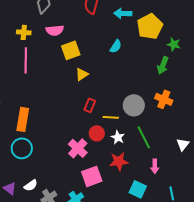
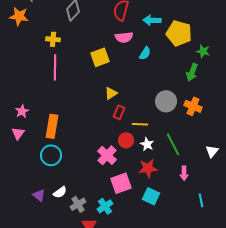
yellow pentagon: (150, 26) -> (179, 33), turned -30
pink semicircle: (55, 30) -> (124, 37), moved
yellow triangle: (82, 74) -> (111, 93), moved
gray circle: (134, 105) -> (166, 101), moved
cyan square: (138, 189) -> (151, 196), moved

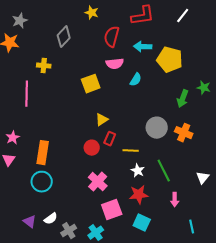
green star: (203, 51) -> (204, 88), moved
pink line: (55, 67) -> (27, 94), moved
red circle: (126, 140) -> (92, 148), moved

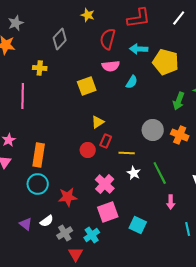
pink cross: (98, 182) -> (105, 184), moved
red star: (139, 195) -> (68, 197), moved

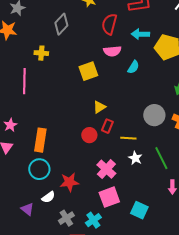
white semicircle: (47, 221) -> (48, 197), moved

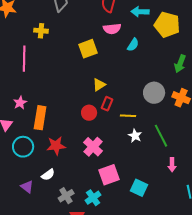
pink star: (10, 125) -> (20, 103), moved
cyan circle: (39, 169) -> (23, 147), moved
pink cross: (106, 169) -> (93, 147), moved
red star: (69, 182) -> (56, 146), moved

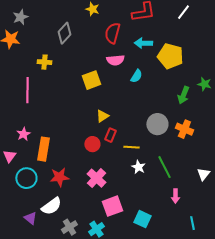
white semicircle: (48, 175) -> (51, 206), size x1.5

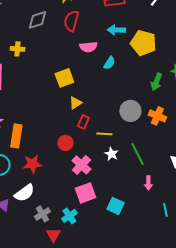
gray diamond: (64, 33) -> (37, 20), turned 30
red semicircle: (112, 33) -> (71, 21), moved
yellow square: (91, 80) -> (64, 78), moved
red circle: (92, 144) -> (65, 143), moved
pink cross: (96, 178) -> (81, 165), moved

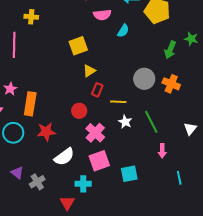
white semicircle: (24, 193) -> (64, 157), moved
cyan square: (115, 206) -> (129, 174), turned -36
gray cross: (42, 214) -> (37, 182), moved
cyan cross: (69, 216) -> (83, 184), turned 35

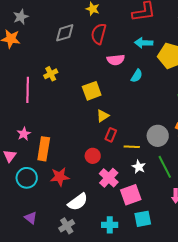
yellow cross: (31, 17) -> (51, 74), moved, turned -32
gray circle: (144, 79) -> (158, 136), moved
pink square: (99, 161) -> (131, 195), moved
gray cross: (37, 182) -> (67, 226), moved
cyan cross: (83, 184) -> (110, 225), moved

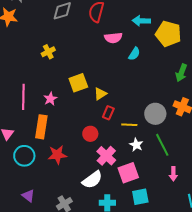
pink line: (28, 90) -> (23, 97), moved
yellow square: (92, 91) -> (78, 83), moved
pink star: (24, 134) -> (50, 99), moved
white semicircle: (78, 202) -> (92, 180), moved

